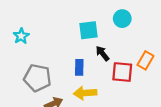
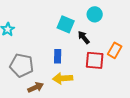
cyan square: (89, 30) -> (66, 24), turned 30
black arrow: (102, 53) -> (84, 37), moved

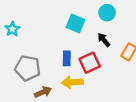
black arrow: (84, 37) -> (104, 40), moved
red square: (95, 60) -> (90, 63), moved, turned -30

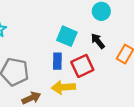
cyan square: (76, 24) -> (67, 36), moved

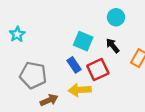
blue rectangle: (57, 61) -> (74, 65), turned -35

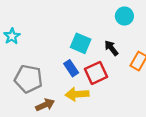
cyan circle: (116, 17) -> (124, 16), moved

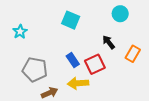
cyan square: (81, 43) -> (71, 20), moved

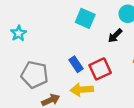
cyan square: (71, 20) -> (85, 18), moved
black arrow: (109, 42) -> (115, 36), moved, turned -96

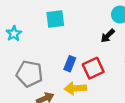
cyan square: (85, 18) -> (55, 19), moved, turned -30
blue rectangle: (76, 64) -> (70, 64), turned 56

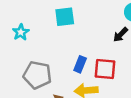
red square: (93, 68) -> (105, 69), turned 30

